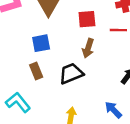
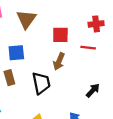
black trapezoid: (71, 73) -> (41, 83), turned 95

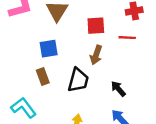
black trapezoid: (41, 83) -> (78, 80), turned 30
black arrow: (93, 90) -> (118, 89), moved, turned -80

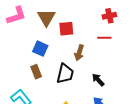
red square: (96, 26) -> (66, 29), moved
blue square: (49, 49) -> (40, 49), turned 35

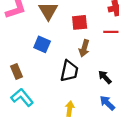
red square: (66, 29) -> (80, 22), moved
brown rectangle: (36, 72) -> (16, 72), moved

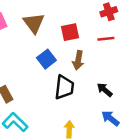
blue square: (42, 44) -> (46, 59), moved, turned 35

